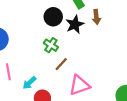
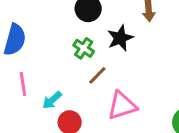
black star: (75, 24) -> (120, 38), moved

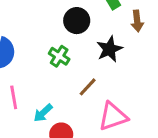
green cross: (84, 48) -> (59, 56), moved

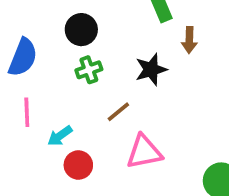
black circle: (77, 21) -> (81, 30), moved
green cross: (59, 56) -> (89, 70), turned 30

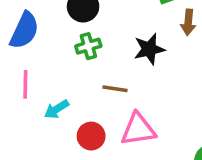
brown line: (118, 112) -> (115, 89), turned 45
red circle: (78, 165) -> (91, 136), moved

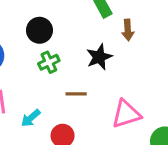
pink triangle: (138, 129) -> (126, 114), moved

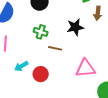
green cross: (49, 62) -> (41, 32), moved, turned 32
cyan arrow: (31, 118) -> (21, 66), moved

